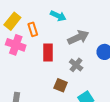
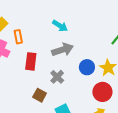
cyan arrow: (58, 16) -> (60, 26), moved

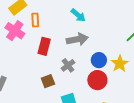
red circle: (102, 92) -> (97, 80), moved
brown square: (40, 95) -> (48, 81), turned 32

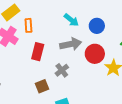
blue circle: (99, 60) -> (97, 26), moved
red circle: (97, 80) -> (95, 54), moved

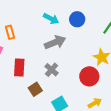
red rectangle: (38, 52) -> (19, 68), moved
red circle: (95, 54) -> (89, 76), moved

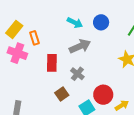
red rectangle: (19, 68) -> (52, 63), moved
red circle: (89, 76) -> (103, 95), moved

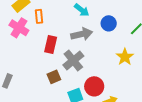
blue circle: (101, 22) -> (109, 23), moved
gray cross: (77, 74) -> (73, 61), size x1.5

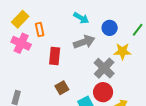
yellow star: (125, 57) -> (122, 51), moved, turned -30
gray cross: (73, 61) -> (104, 68), moved

